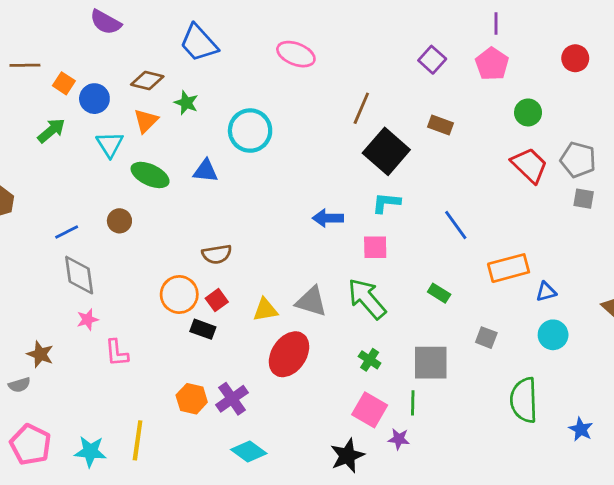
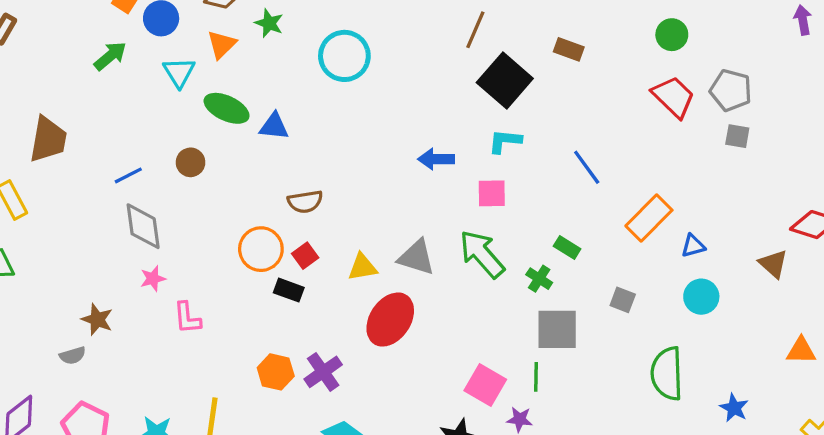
blue triangle: (206, 171) -> (274, 126), moved
orange rectangle: (509, 268) -> (649, 218), turned -30
green cross: (370, 360) -> (539, 279), moved

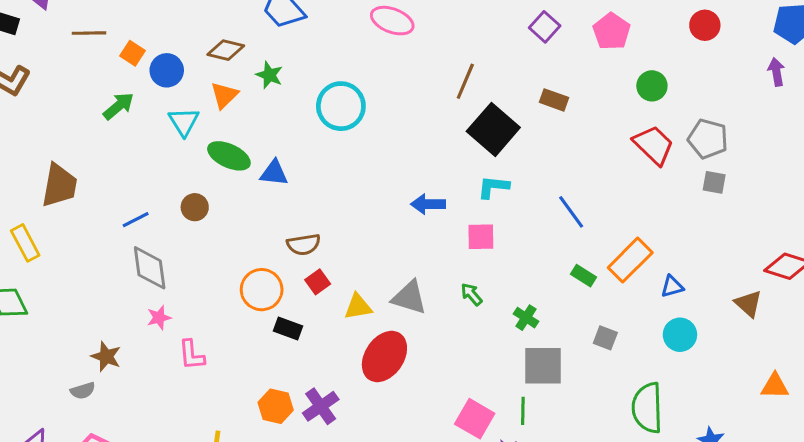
green rectangle: (567, 247) -> (584, 276), moved
green arrow: (482, 254) -> (472, 294), size x0.5
red square: (305, 256) -> (318, 282), moved

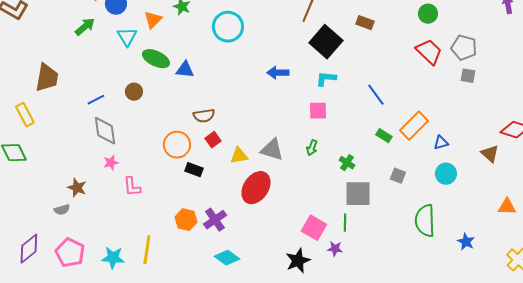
blue arrow: (428, 204) -> (278, 73), moved
green arrow: (472, 294) -> (312, 148), turned -119

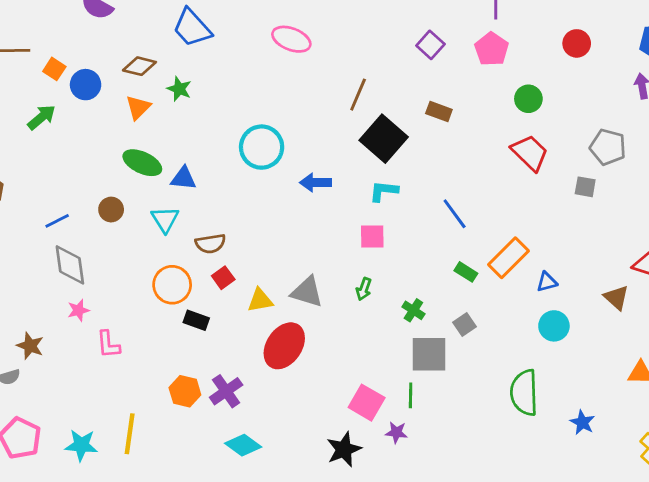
cyan circle: (228, 27) -> (262, 147), moved
cyan triangle: (127, 37) -> (165, 219), moved
gray pentagon: (464, 48) -> (608, 147), moved
gray square: (398, 176) -> (465, 324), moved, turned 35

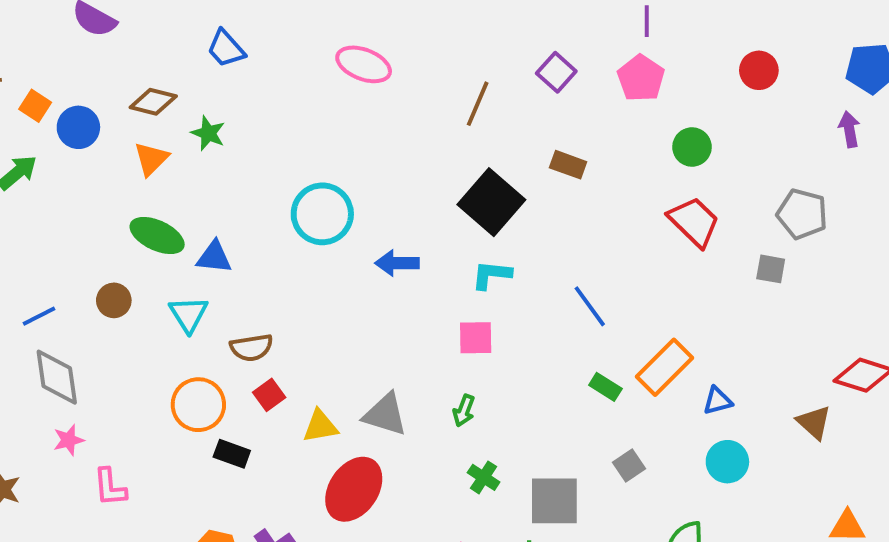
blue trapezoid: (192, 28) -> (226, 49), size x0.7
brown line: (358, 95) -> (478, 104), moved
green cross: (413, 310) -> (484, 477), moved
gray square: (465, 324) -> (629, 466), moved

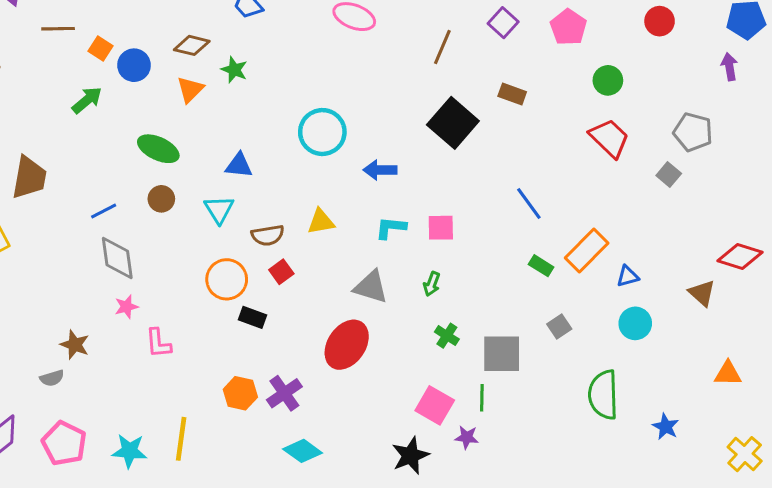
green ellipse: (157, 236) -> (158, 149), moved
gray square: (771, 269) -> (669, 175), turned 30
cyan L-shape: (491, 275) -> (391, 228), moved
yellow triangle: (320, 426) -> (321, 222), moved

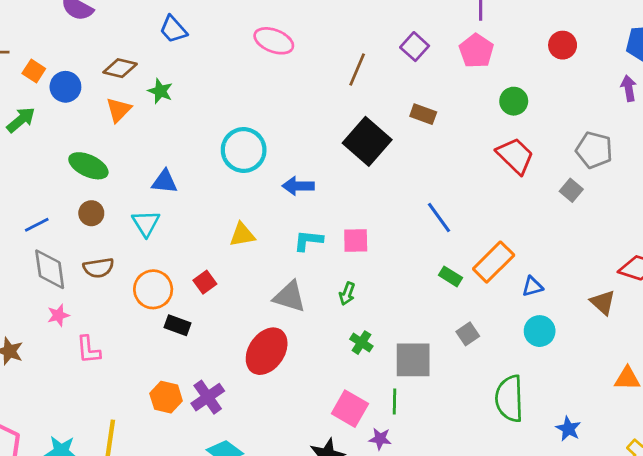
brown semicircle: (268, 235) -> (98, 268), moved

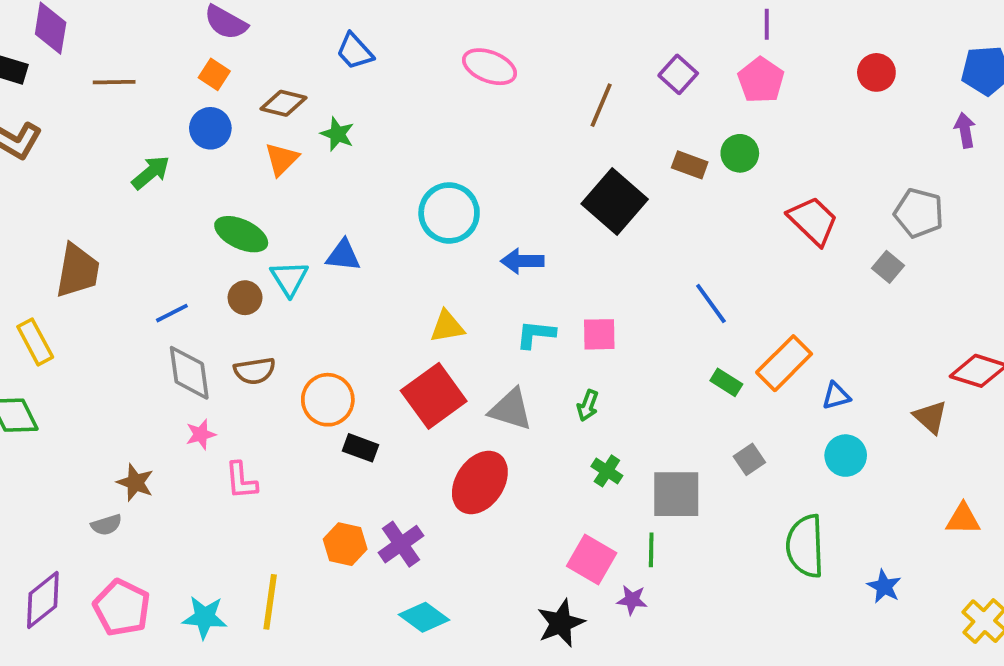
orange square: (34, 71) -> (214, 74), moved
green circle: (514, 101) -> (740, 153), moved
cyan triangle: (146, 223) -> (289, 278), moved
red square: (205, 282) -> (434, 396), moved, size x2.0

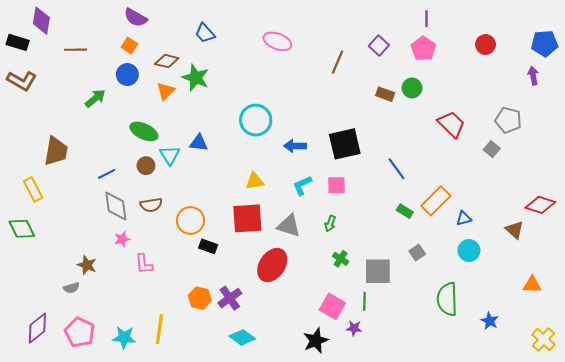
green star: (337, 134) -> (196, 78), size x1.5
black square: (615, 201) -> (345, 144), moved, turned 36
cyan L-shape: (536, 334) -> (302, 185), turned -30
red square: (434, 396) -> (247, 218), turned 32

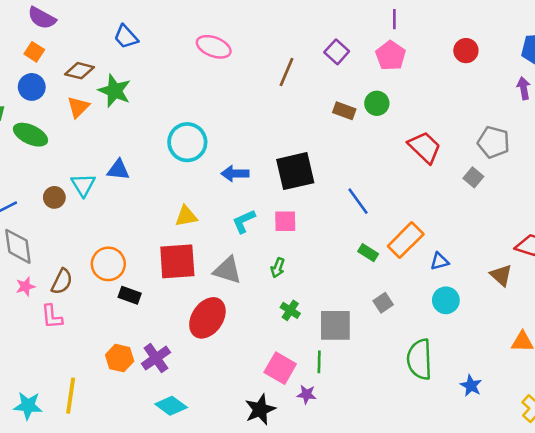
green ellipse: (144, 131) -> (30, 135), moved
brown semicircle: (151, 205) -> (62, 281), moved, turned -55

